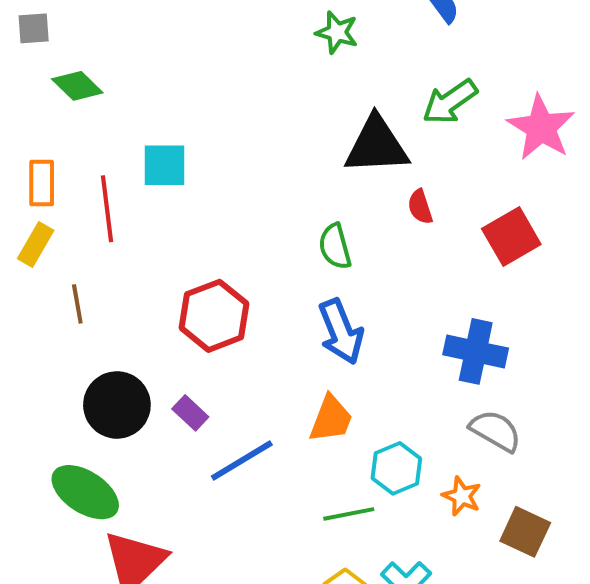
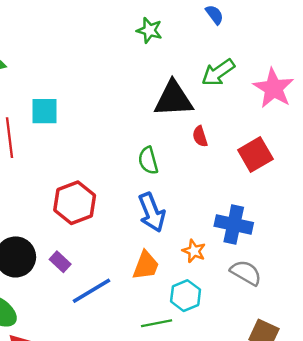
orange star: (462, 496) -> (194, 251), moved

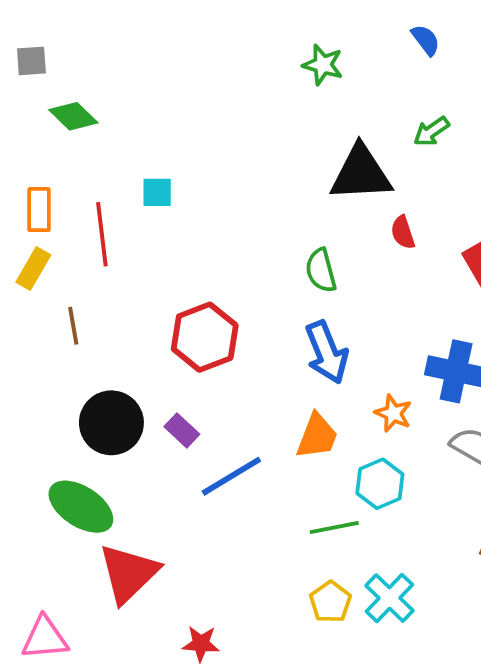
green arrow: (218, 73) -> (431, 131), size x0.7
cyan square: (44, 111) -> (157, 192), size x0.7

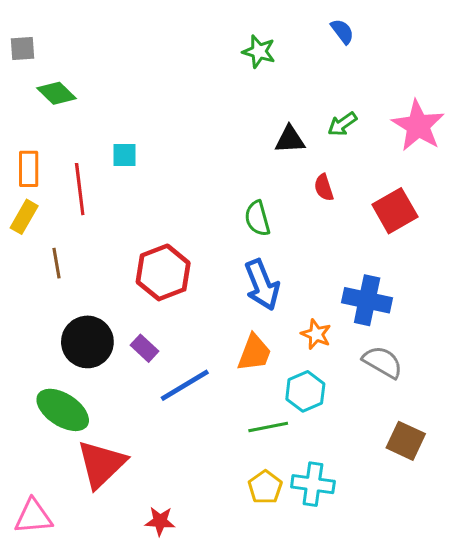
green arrow: (431, 131) -> (342, 124), moved
black triangle: (361, 173) -> (290, 140), size x0.6
cyan cross: (389, 598) -> (313, 484), turned -36

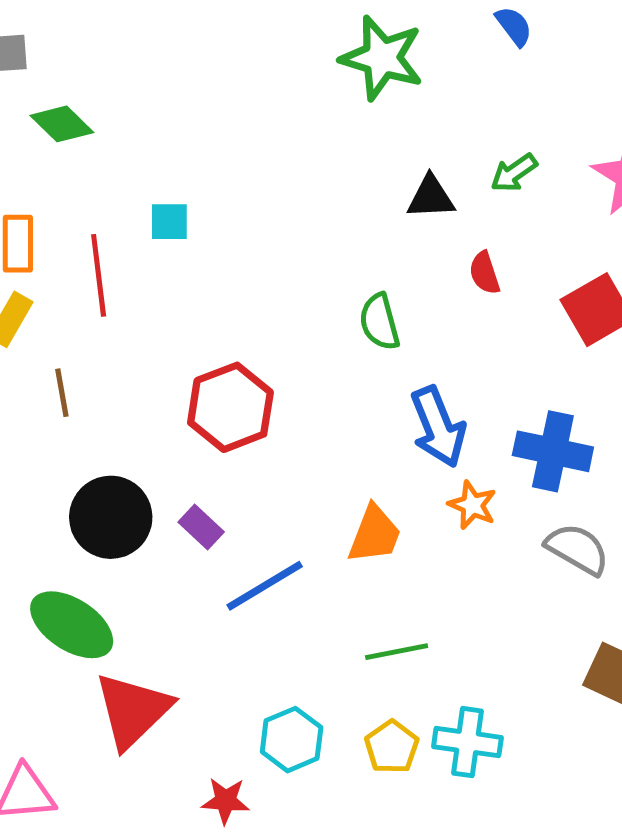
green star: (259, 52) -> (382, 58), size x1.6
blue arrow: (262, 285) -> (438, 427), moved
cyan hexagon: (305, 391) -> (292, 740), moved

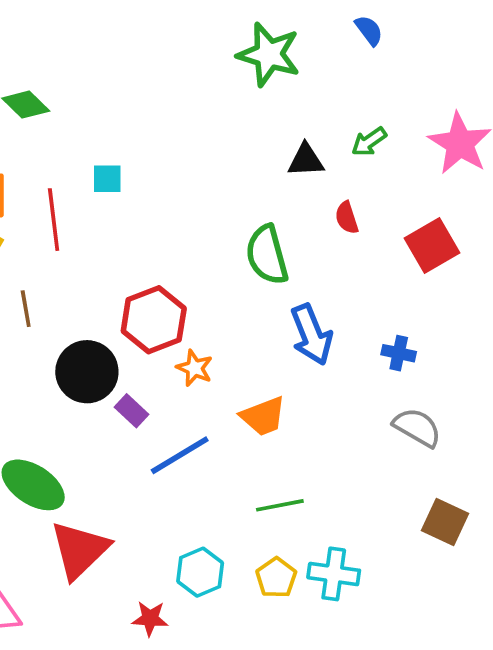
green semicircle: (379, 322) -> (267, 255), size x1.4
blue cross: (553, 451) -> (399, 353), size x0.6
orange star: (472, 505) -> (195, 368), moved
black circle: (111, 517) -> (87, 372), moved
orange trapezoid: (375, 534) -> (263, 416), turned 48

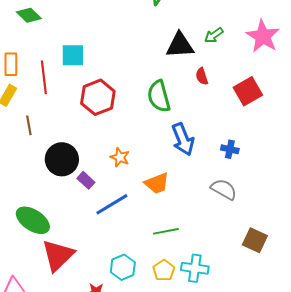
black triangle: (306, 160) -> (180, 45), size x1.4
cyan square: (107, 179) -> (73, 55), size x1.4
red hexagon: (154, 320) -> (98, 97), moved
gray semicircle: (417, 427) -> (224, 189), moved

